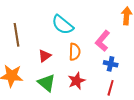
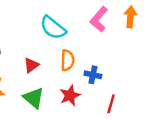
pink L-shape: (103, 41) -> (99, 19), moved
blue cross: (111, 64) -> (93, 75), moved

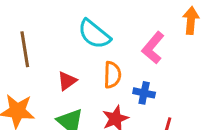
pink L-shape: (99, 19) -> (153, 48), moved

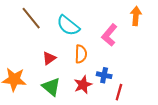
brown line: (25, 49) -> (31, 18), moved, turned -30
blue cross: (144, 93) -> (104, 75), moved

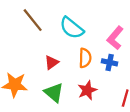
blue cross: (104, 75) -> (110, 62), moved

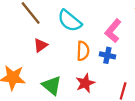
red triangle: (52, 62) -> (41, 45), moved

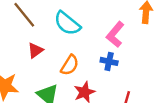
orange semicircle: (83, 51) -> (70, 65), moved, turned 30

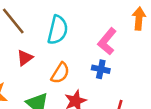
cyan semicircle: (67, 23) -> (58, 30), turned -116

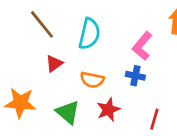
orange semicircle: (60, 73) -> (92, 80), turned 70

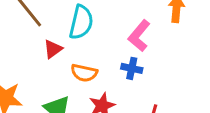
red triangle: (54, 64) -> (53, 49), moved

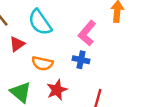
cyan semicircle: (81, 22) -> (40, 22), turned 132

